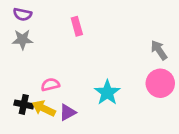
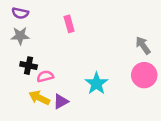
black cross: (24, 104) -> (29, 66), moved

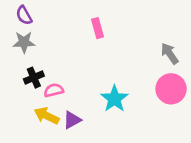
purple semicircle: (20, 13) -> (24, 15), turned 49
pink rectangle: (69, 24) -> (97, 28), moved
black cross: (29, 66) -> (34, 78), turned -35

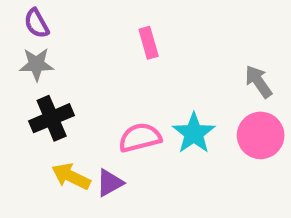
black cross: (34, 78) -> (52, 118), size x1.4
pink semicircle: (54, 90) -> (140, 138), moved, size x1.4
cyan star: (114, 99) -> (194, 133), moved

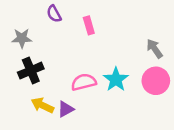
purple semicircle: (36, 23) -> (54, 14), moved

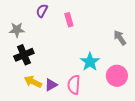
purple semicircle: (54, 14) -> (42, 11), turned 56
pink circle: (156, 81) -> (117, 76), moved
pink semicircle: (84, 82) -> (74, 85), moved, turned -72

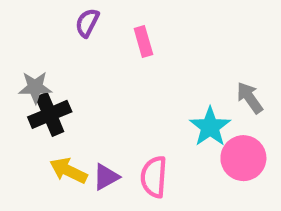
gray star: (17, 30) -> (35, 87), moved
gray arrow: (120, 38) -> (250, 98), moved
cyan star: (90, 62) -> (210, 127), moved

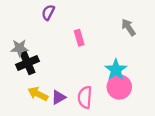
pink rectangle: (143, 41) -> (79, 38), moved
gray arrow: (250, 98) -> (128, 27), moved
pink circle: (243, 158) -> (119, 87), moved

